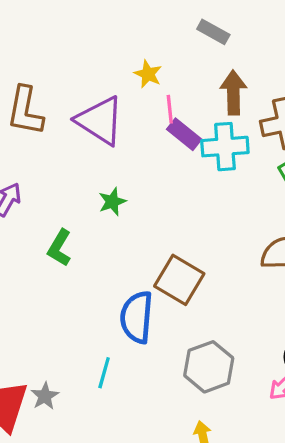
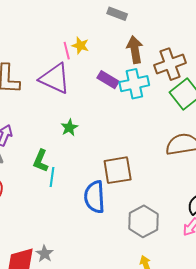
pink line: (170, 109) -> (67, 51), moved
brown square: (179, 280) -> (118, 170), turned -32
cyan line: (104, 373) -> (52, 177), moved

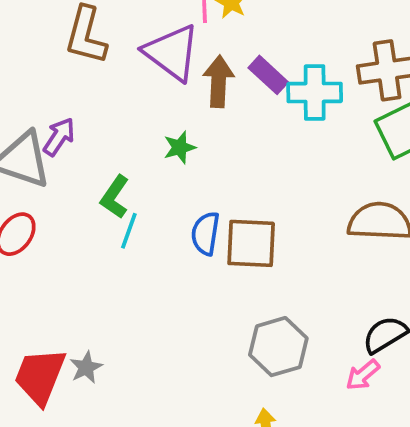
brown arrow: (135, 50) -> (219, 81), moved
blue semicircle: (95, 197) -> (205, 233), moved, size x0.7

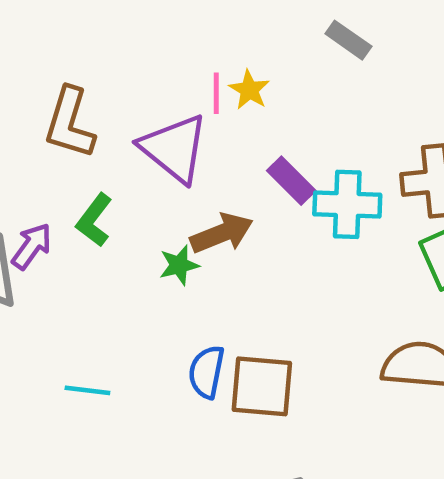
brown arrow: (219, 81) -> (222, 233), moved, turned 63
green L-shape: (115, 197) -> (94, 220), moved
cyan line: (129, 231) -> (87, 390), moved, turned 75

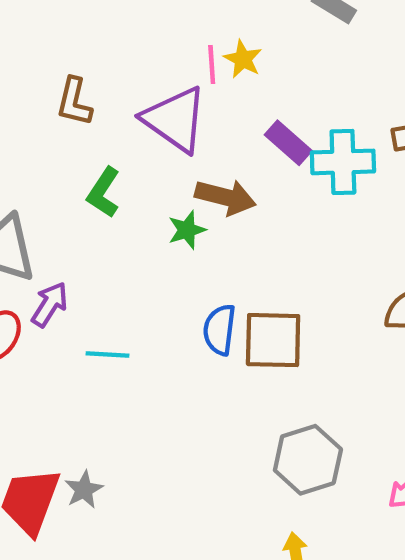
brown L-shape: (70, 123) -> (74, 102), size x0.7
brown arrow: (222, 233) -> (225, 197), turned 40
purple arrow: (32, 246) -> (50, 304), moved

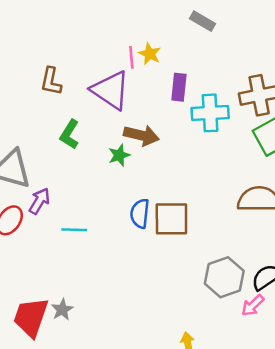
purple rectangle: (288, 143) -> (179, 87), moved, turned 56
gray hexagon: (308, 460) -> (224, 277), moved

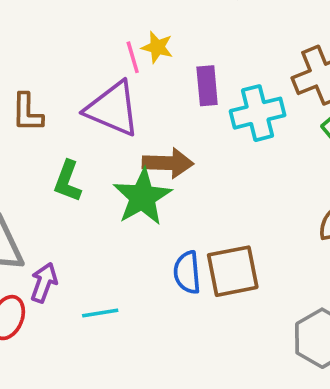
green star: (119, 155) -> (142, 197), size x1.8

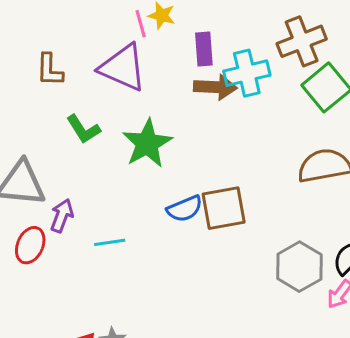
brown arrow: (168, 163) -> (215, 87), moved
green L-shape: (68, 181) -> (83, 129), turned -54
blue semicircle: (187, 272) -> (185, 209), turned -108

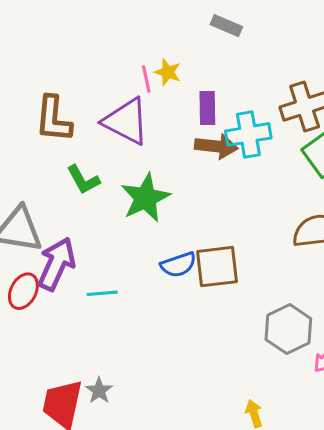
brown L-shape: (50, 70) -> (53, 119), size x1.4
purple arrow: (62, 216) -> (56, 264), size x1.6

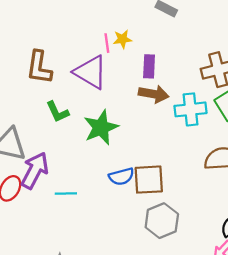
yellow star: (168, 72) -> (122, 39), turned -30
cyan cross: (248, 134) -> (191, 109), moved
gray hexagon: (288, 329) -> (162, 221), moved

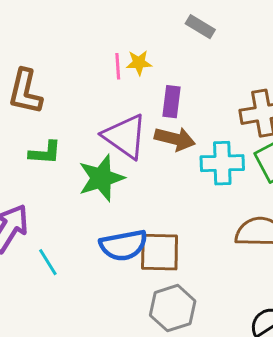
purple triangle: (91, 72) -> (125, 136), moved
green L-shape: (58, 112) -> (45, 153), turned -65
blue semicircle: (121, 176) -> (123, 245), size x1.4
cyan line: (66, 193) -> (48, 262), turned 55

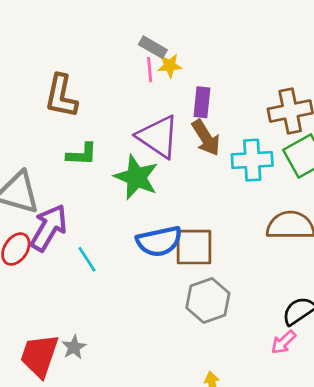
gray rectangle: (200, 27) -> (153, 47), moved
brown arrow: (175, 139) -> (206, 138), turned 45
green star: (101, 178) -> (136, 177), turned -30

